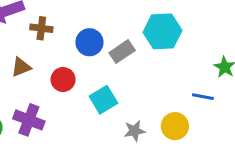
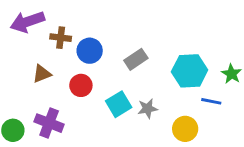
cyan hexagon: (162, 31) -> (190, 71), moved
blue circle: (89, 42) -> (90, 51), moved
gray star: (135, 131) -> (148, 109), moved

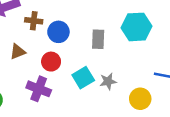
gray rectangle: (136, 59) -> (98, 39), turned -54
cyan hexagon: (190, 71) -> (136, 27), moved
purple cross: (49, 123) -> (39, 89), moved

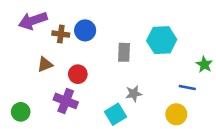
blue circle: (58, 32) -> (85, 30), moved
cyan square: (83, 78) -> (116, 114), moved
yellow circle: (140, 99) -> (176, 114), moved

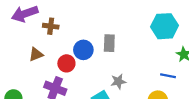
blue circle: (85, 30) -> (83, 50), moved
cyan hexagon: (162, 40) -> (165, 26), moved

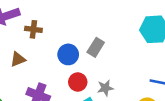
gray rectangle: (109, 43) -> (96, 47), turned 30
red circle: (66, 63) -> (78, 82), moved

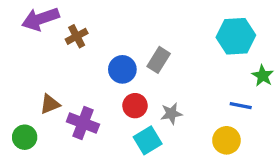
brown cross: (33, 29) -> (77, 36), turned -35
brown triangle: (18, 59) -> (50, 104), moved

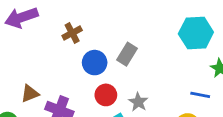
brown cross: (77, 36) -> (72, 33), moved
gray star: (171, 114) -> (138, 102), turned -30

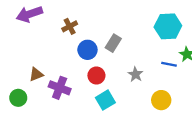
blue line: (200, 95) -> (169, 64), moved
gray star: (138, 102) -> (136, 74), moved

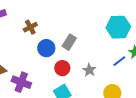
blue line: (169, 64) -> (119, 61), turned -48
red circle: (96, 75) -> (62, 68), moved

